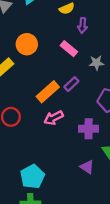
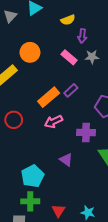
gray star: (96, 63) -> (92, 57), moved
purple triangle: (87, 167) -> (66, 160), moved

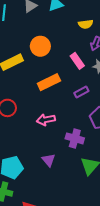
purple rectangle: (71, 90) -> (81, 92), moved
orange rectangle: (49, 97) -> (49, 82), moved

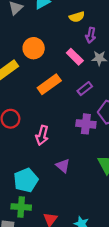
pink arrow: (46, 120) -> (42, 135), moved, turned -54
purple cross: (75, 138) -> (86, 124), moved

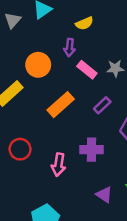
purple arrow: (91, 35) -> (70, 47), moved
purple cross: (86, 124) -> (91, 150), moved
purple triangle: (63, 166) -> (104, 195), moved

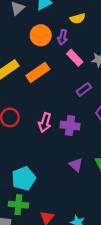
orange circle: (38, 65) -> (41, 35), moved
orange rectangle: (61, 105) -> (38, 72), moved
pink arrow: (59, 165) -> (45, 123), moved

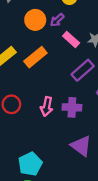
purple arrow: (63, 37) -> (57, 20), turned 40
purple rectangle: (84, 89) -> (83, 70), size x1.5
purple triangle: (76, 165) -> (81, 146), size x1.5

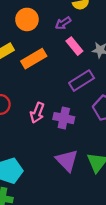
orange circle: (35, 20) -> (27, 19), moved

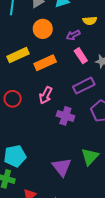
pink arrow: (37, 113) -> (46, 95), moved
purple triangle: (67, 160) -> (62, 167), moved

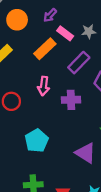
orange rectangle: (45, 63) -> (45, 49), moved
cyan pentagon: (15, 156) -> (37, 141), moved

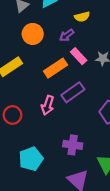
purple rectangle: (79, 63) -> (73, 92), moved
purple cross: (71, 100) -> (73, 145), moved

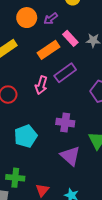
purple arrow: (67, 35) -> (51, 19), moved

